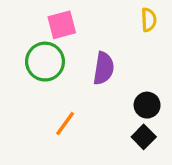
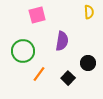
green circle: (45, 62) -> (23, 51), moved
black square: (144, 137) -> (68, 78), moved

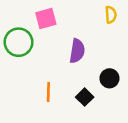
green circle: (23, 51) -> (19, 42), moved
orange line: (39, 74) -> (48, 92), turned -35

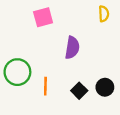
green circle: (19, 42) -> (17, 72), moved
black circle: (109, 78) -> (105, 87), moved

